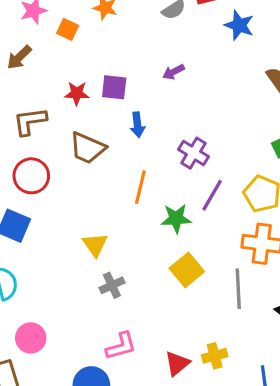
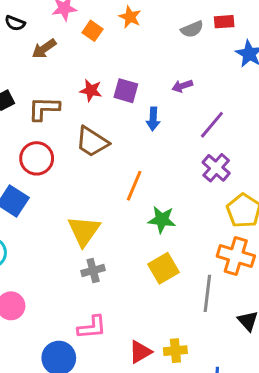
blue arrow: (137, 125) -> (153, 119), moved
purple cross: (194, 153) -> (216, 168), moved
purple line: (212, 195) -> (212, 125), moved
yellow triangle: (95, 245) -> (84, 231), size x1.4

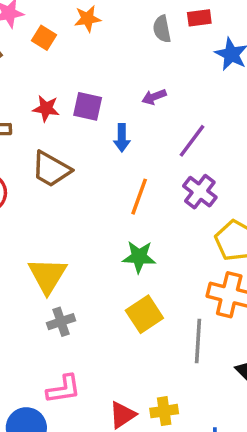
orange star: (130, 17) -> (87, 19), turned -30
gray semicircle: (192, 29) -> (162, 29), turned 105
orange line: (134, 186) -> (139, 197), moved

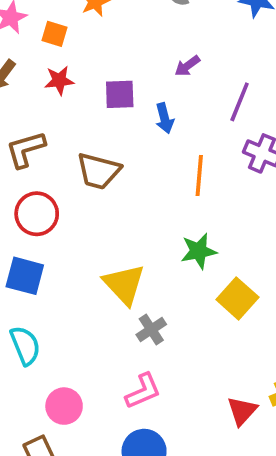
red star: (46, 108) -> (59, 80), moved
green star: (139, 257) -> (199, 251), moved
pink L-shape: (64, 389) -> (143, 391), moved

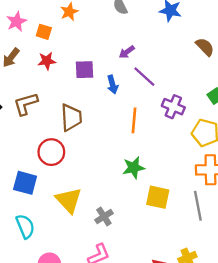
purple line: (240, 102) -> (144, 77), moved, turned -70
brown trapezoid: (99, 171) -> (71, 117), turned -108
red circle: (37, 214) -> (51, 152), moved
yellow triangle: (124, 284) -> (69, 200), moved
yellow square: (237, 298) -> (158, 197), turned -30

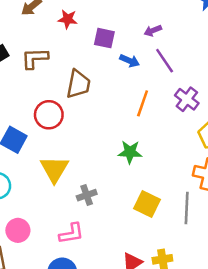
blue arrow: (112, 85) -> (130, 61), turned -66
yellow square: (158, 197) -> (147, 204), moved

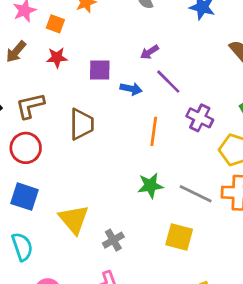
red circle: (49, 115) -> (26, 148), moved
gray line: (187, 208) -> (196, 194), moved, turned -56

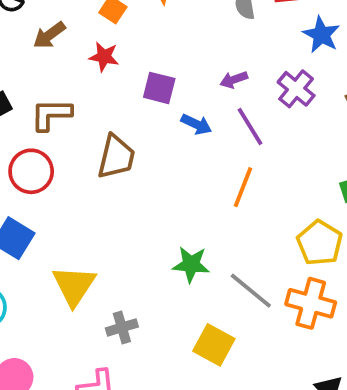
purple cross: (200, 118) -> (296, 89), moved
orange line: (154, 131) -> (243, 187), moved

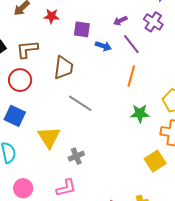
green star: (191, 264) -> (140, 113), moved
gray line: (251, 291) -> (80, 103), moved
yellow square: (214, 345) -> (155, 161), moved, turned 35

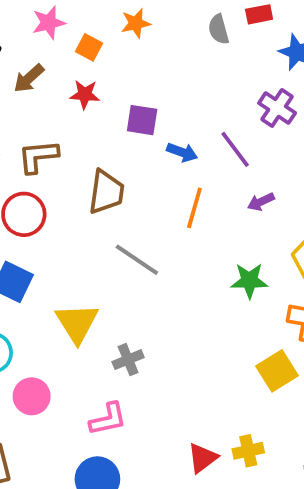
purple arrow: (120, 21) -> (261, 202), moved
orange line: (131, 76) -> (194, 208), moved
pink circle: (23, 188) -> (32, 396), moved

